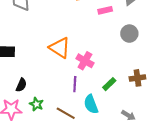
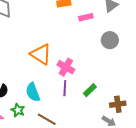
brown cross: (137, 78) -> (118, 104), moved
purple line: (75, 84) -> (65, 88), moved
cyan semicircle: (91, 104) -> (33, 92), moved

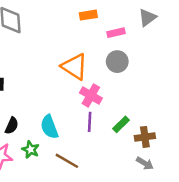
gray circle: (110, 40) -> (117, 62), moved
orange triangle: (41, 54) -> (75, 67), moved
brown cross: (118, 104) -> (145, 137), moved

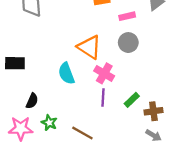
cyan semicircle: (49, 127) -> (66, 73), moved

